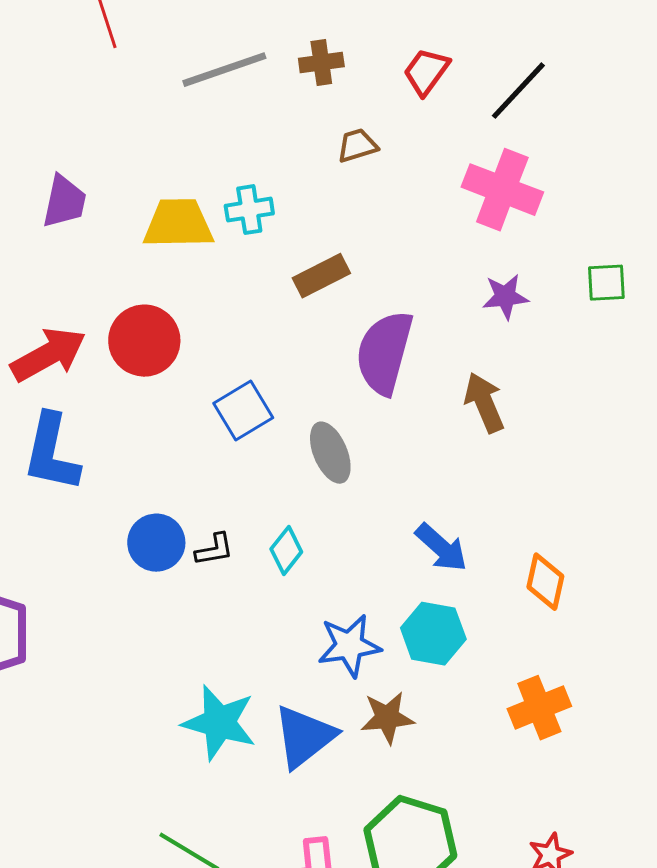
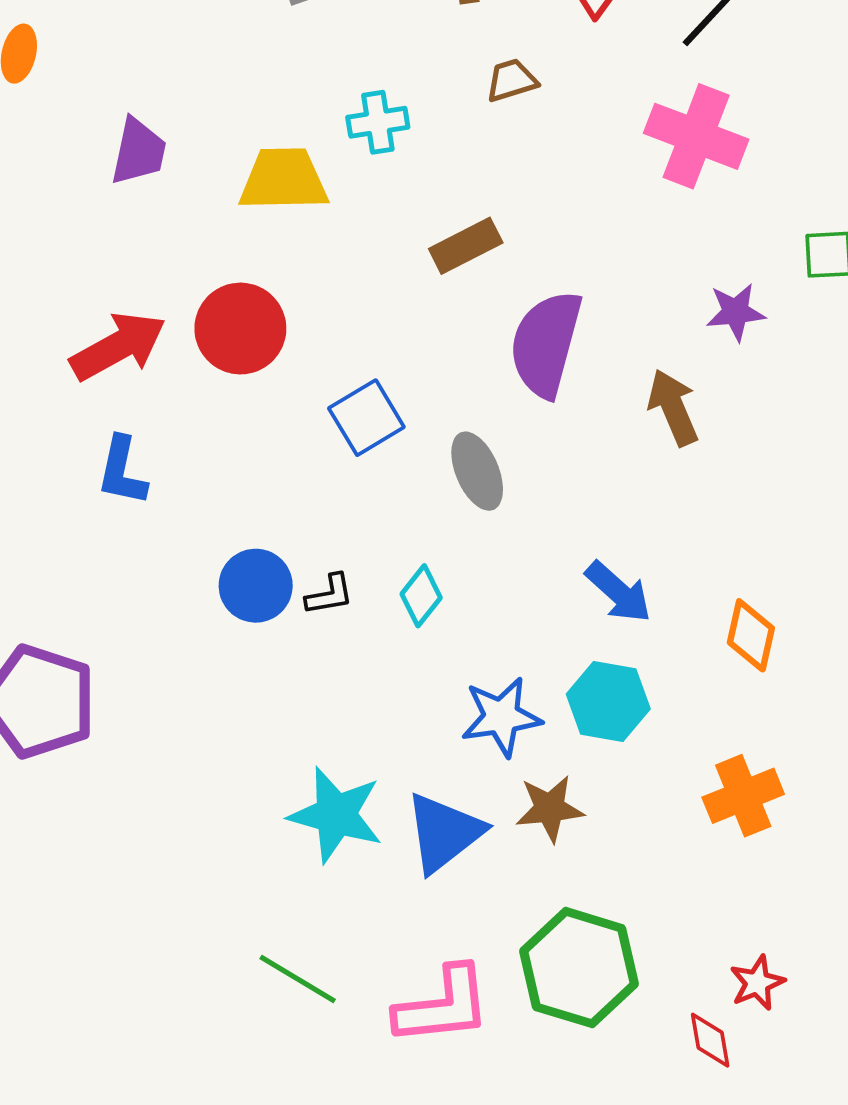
cyan cross: (249, 210) -> (378, 122), moved
purple star: (505, 297) -> (736, 312), moved
blue L-shape: (51, 453) -> (122, 471), size x0.7

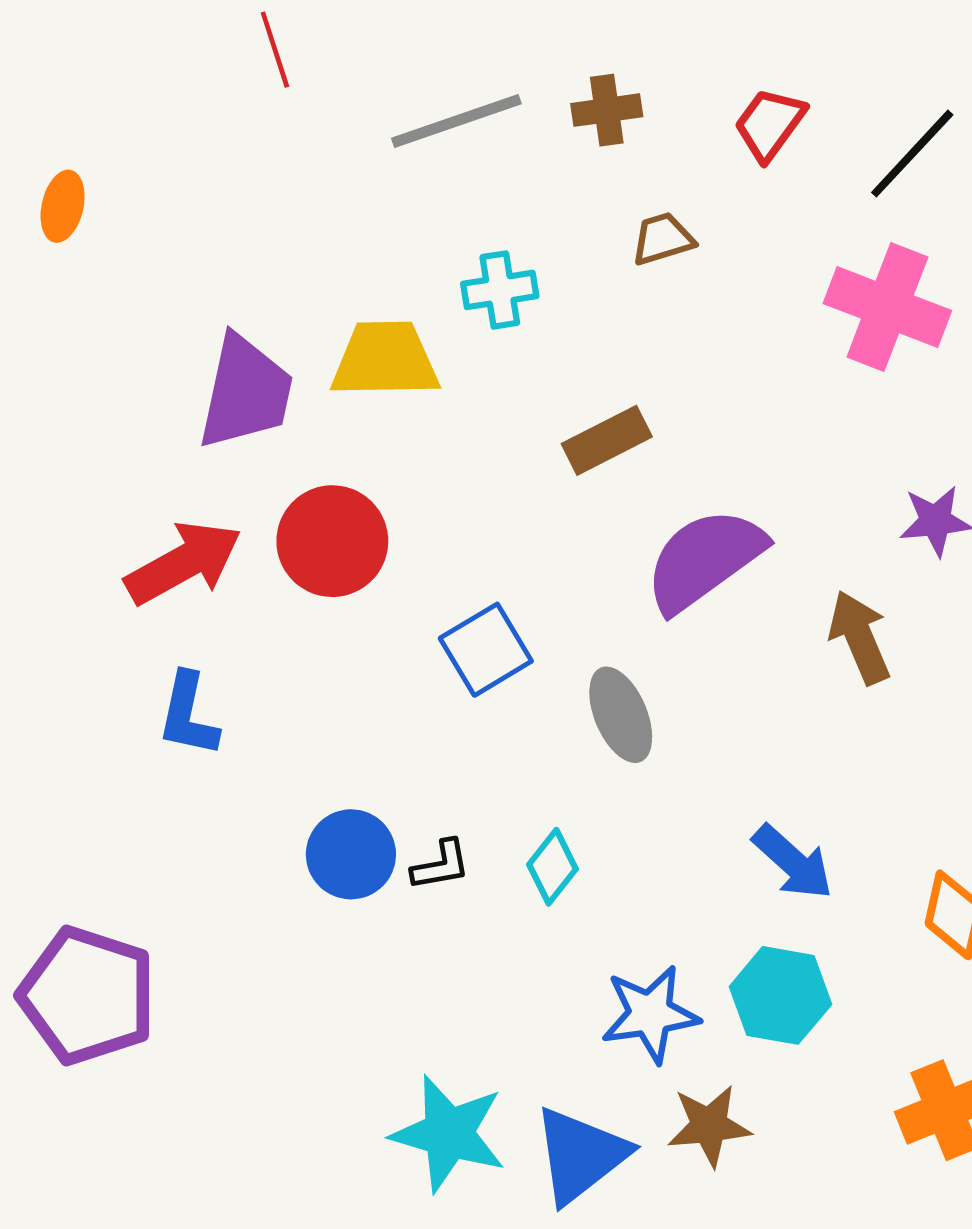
purple trapezoid: (139, 152) -> (246, 392), moved, size x1.4
purple semicircle: (546, 344) -> (704, 560), turned 39

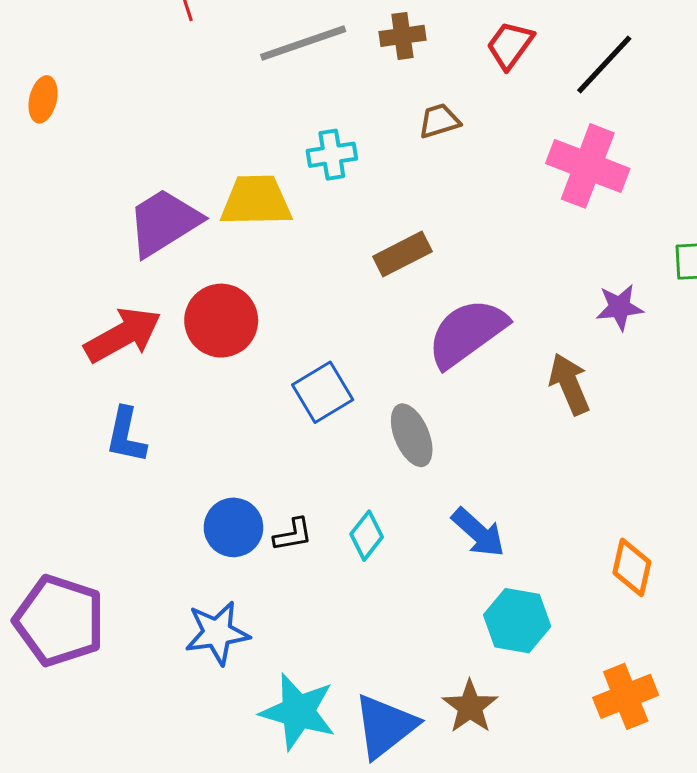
purple trapezoid: (246, 392) -> (164, 222), turned -134
blue arrow: (793, 862) -> (478, 533), moved
blue star: (650, 1014) -> (217, 633), moved
brown star: (709, 1126) -> (470, 707), turned -30

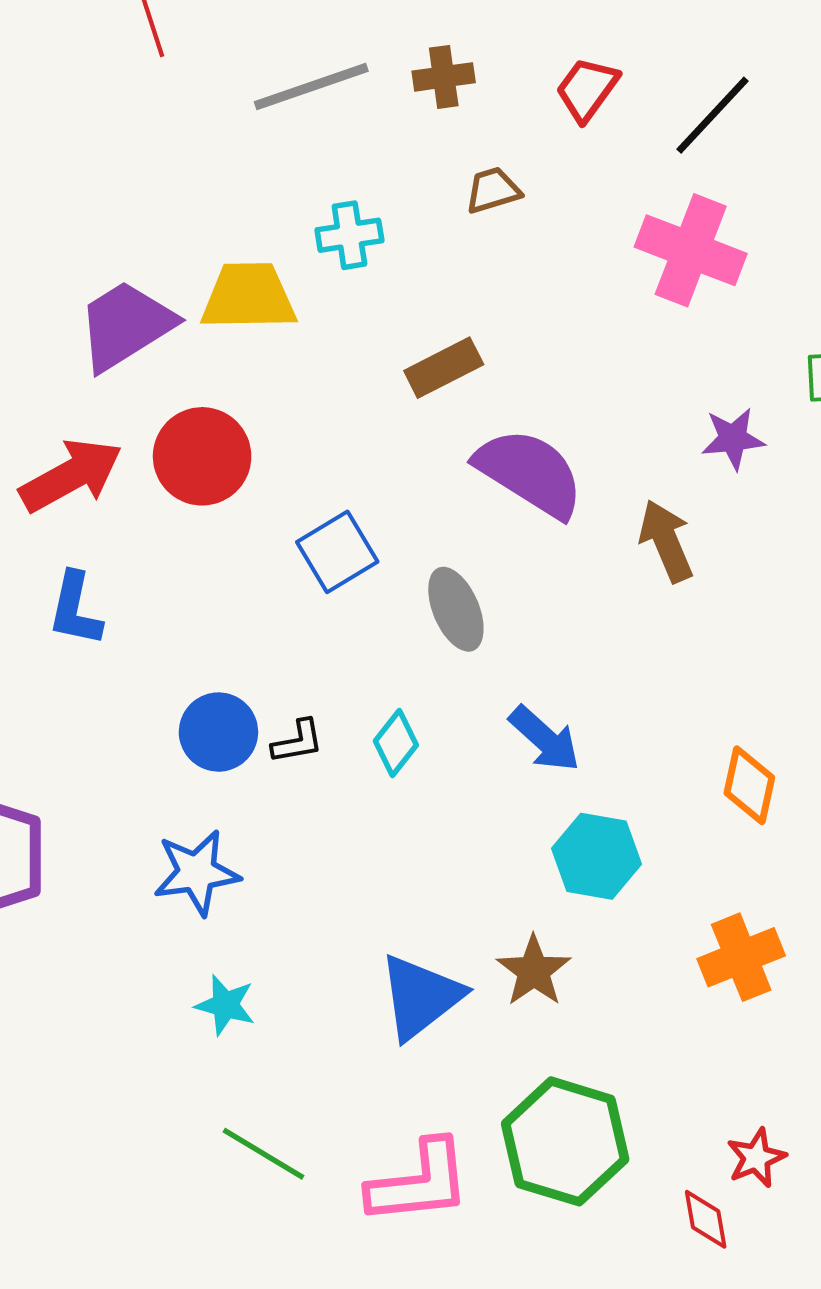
purple semicircle: (467, 333) -> (530, 473), turned 68
cyan star: (298, 712) -> (225, 1005), moved, size x0.6

